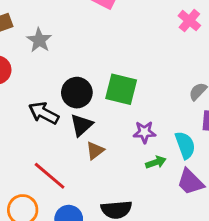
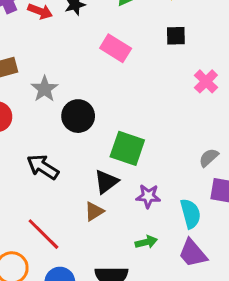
black circle: (77, 93) -> (78, 116), moved
black triangle: (81, 125) -> (106, 182), moved
green arrow: (156, 162) -> (146, 242), moved

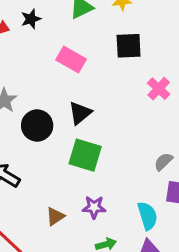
black square: (176, 36) -> (129, 46), size x1.4
black triangle: (106, 182) -> (80, 113), moved
purple star: (148, 196) -> (94, 207), moved

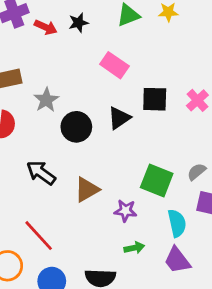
black square: (129, 46) -> (155, 99), moved
green square: (85, 155) -> (157, 181), moved
brown triangle: (55, 216) -> (87, 190), moved, size x1.4

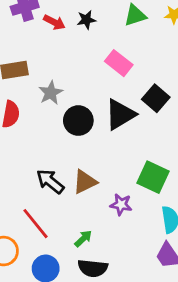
black square: (155, 99) -> (156, 98), turned 36
black triangle: (119, 118) -> (120, 114), size x1.4
black arrow: (41, 173) -> (50, 181), moved
green arrow: (134, 248) -> (83, 239), moved, turned -36

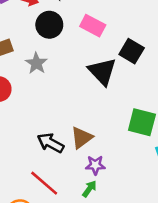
black triangle: (120, 114) -> (102, 71), turned -32
black circle: (78, 121) -> (49, 25), moved
purple star: (121, 205) -> (95, 165), moved

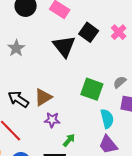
gray star: (36, 63) -> (16, 48), moved
green arrow: (89, 189) -> (69, 140), moved

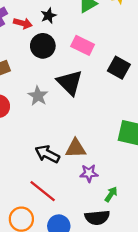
black triangle: (64, 46) -> (70, 83), moved
brown triangle: (43, 97) -> (76, 148), turned 36

